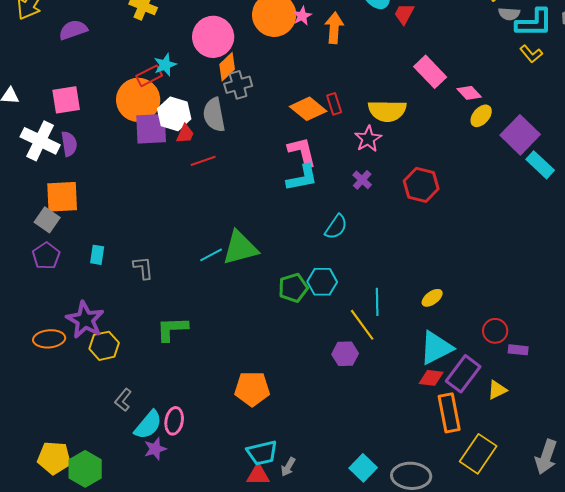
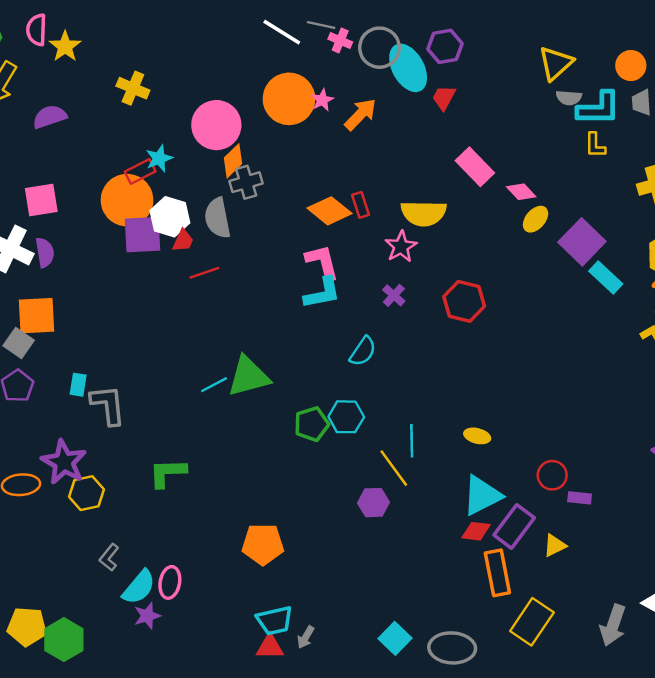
orange arrow: (334, 28) -> (360, 114), turned 40
yellow L-shape: (531, 54) -> (595, 145), turned 40
gray L-shape: (143, 268) -> (108, 405), moved, size x1.5
yellow ellipse: (432, 298) -> (477, 436), turned 50

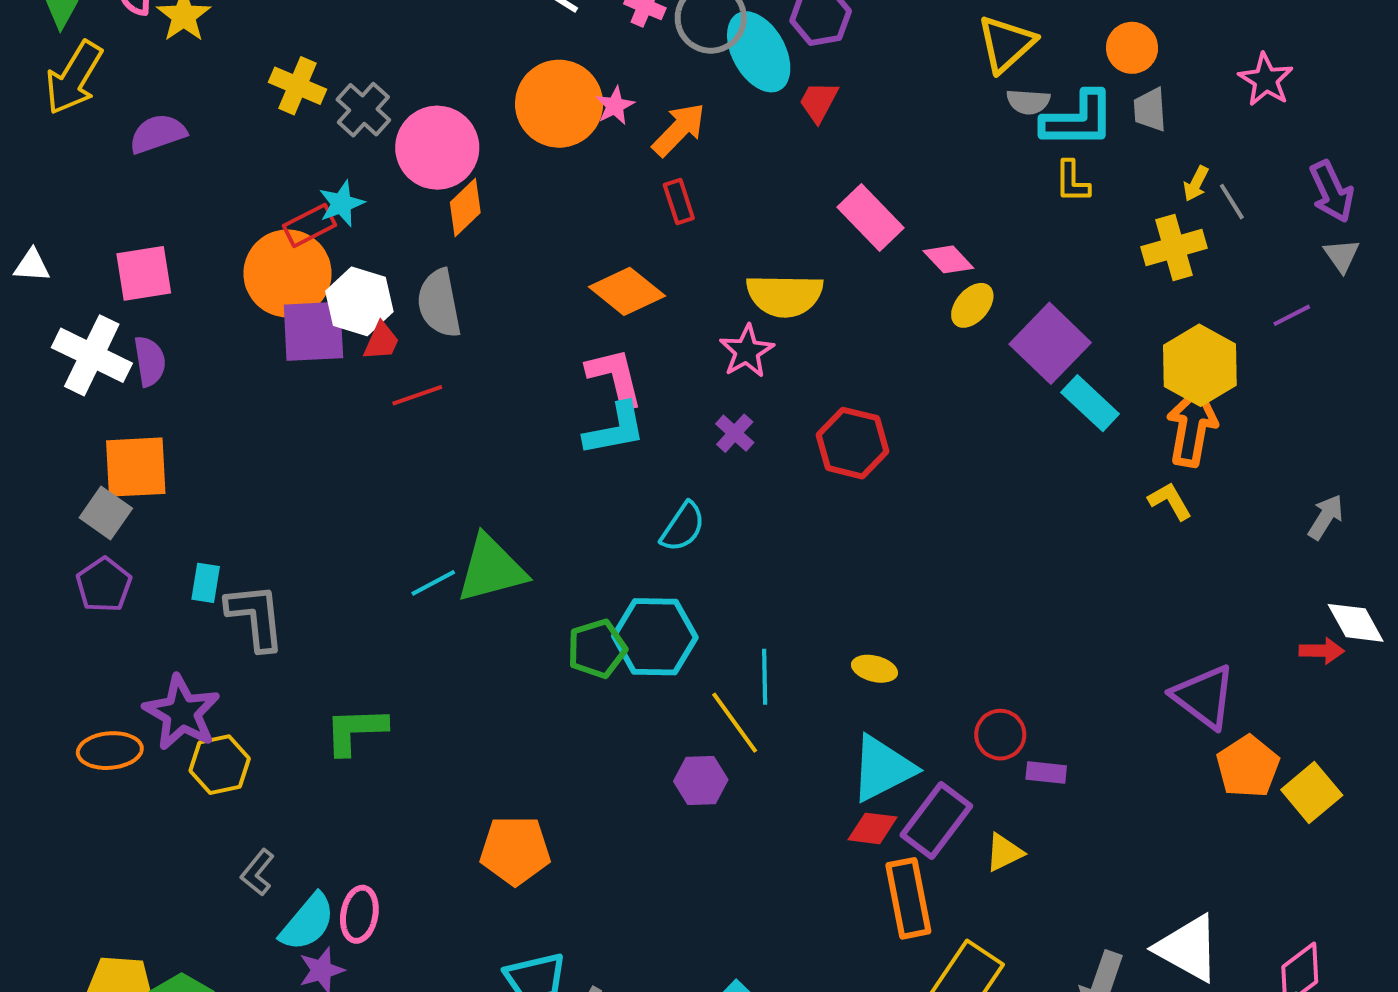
gray cross: (246, 182) -> (363, 110), moved, turned -32
red rectangle: (360, 205) -> (679, 202), moved
cyan hexagon: (346, 417) -> (655, 637), size x1.4

